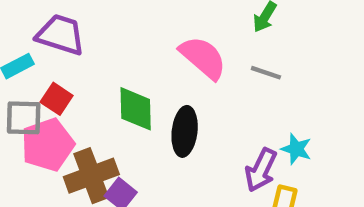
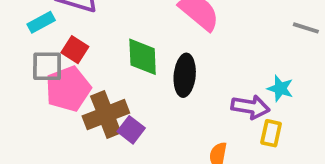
gray line: (266, 73) -> (306, 28), moved
purple arrow: (261, 170) -> (250, 107), turned -105

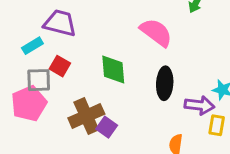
black ellipse: (185, 75) -> (165, 83), moved
pink pentagon: (68, 89) -> (29, 103), moved

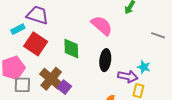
red square: (60, 66) -> (36, 44), size x1.6
gray square: (39, 80) -> (22, 85), moved
brown cross: (86, 116) -> (51, 79), turned -30

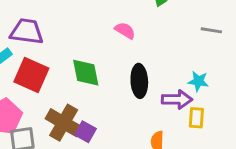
pink semicircle: (102, 26) -> (125, 30), size x0.6

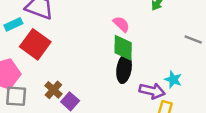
green diamond: (86, 73) -> (123, 48), moved
brown cross: (64, 123) -> (53, 90), size x0.6

